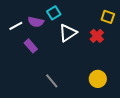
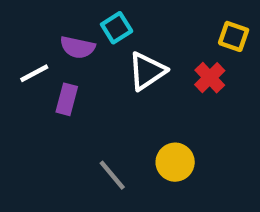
white line: (16, 26) -> (34, 73), moved
purple rectangle: (31, 46) -> (67, 99), turned 56
yellow circle: (98, 79) -> (175, 162), moved

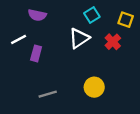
cyan square: (117, 28) -> (92, 15), moved
purple semicircle: (78, 47) -> (37, 15), moved
gray line: (112, 175) -> (48, 94), moved, turned -66

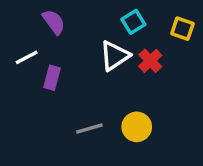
purple semicircle: (37, 15) -> (54, 22), turned -138
red cross: (113, 42) -> (150, 61), moved
gray line: (48, 94) -> (89, 129), moved

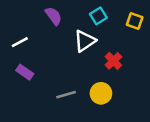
purple semicircle: (54, 22) -> (54, 16), moved
red cross: (150, 61) -> (113, 61), moved
purple rectangle: (52, 78) -> (25, 72), moved, turned -70

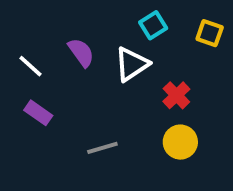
purple semicircle: (54, 16) -> (81, 52), moved
white line: (20, 42) -> (30, 66), turned 70
yellow circle: (101, 93) -> (180, 142), moved

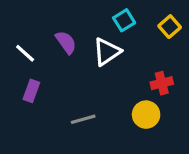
yellow square: (210, 33) -> (170, 27), turned 30
red cross: (176, 95) -> (162, 83), moved, turned 30
purple rectangle: (38, 113) -> (31, 91), turned 75

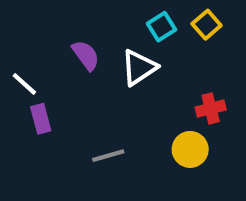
yellow square: (170, 27) -> (207, 25), moved
white line: (25, 53) -> (24, 84), moved
purple rectangle: (31, 91) -> (41, 119), turned -35

